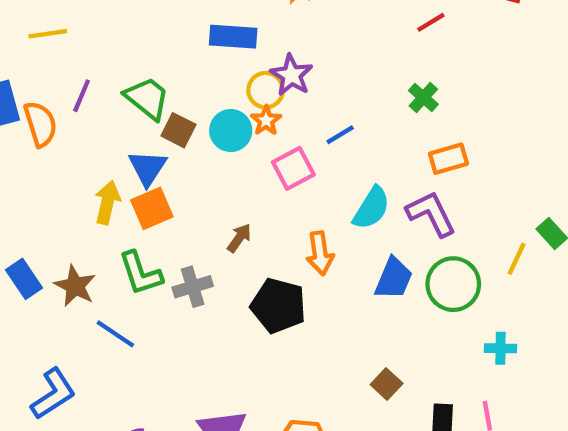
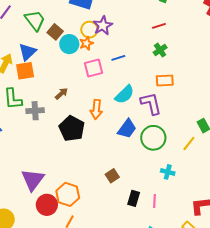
red line: (431, 22) -> (159, 26), moved
brown square: (178, 130) -> (55, 32), moved
yellow line: (517, 259) -> (189, 144), moved

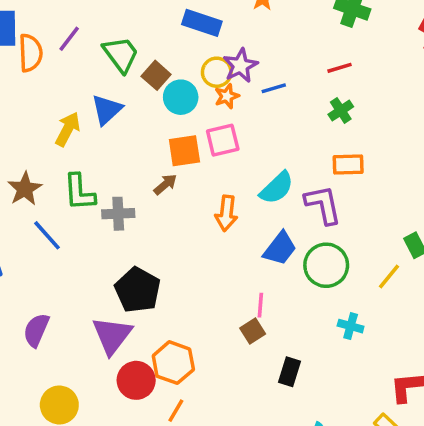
orange star: (86, 43) -> (227, 96), moved
blue line: (118, 58) -> (274, 88), moved
orange square: (25, 71) -> (184, 151), moved
black pentagon: (72, 129) -> (138, 290), moved
pink line: (154, 201) -> (260, 305), moved

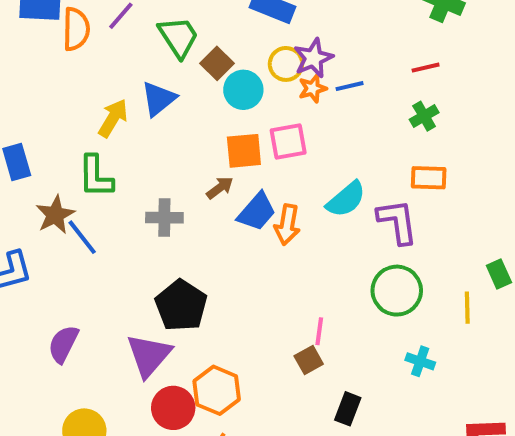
orange star: (227, 96) -> (313, 88), moved
brown star: (25, 189) -> (55, 215), moved
green L-shape: (79, 192) -> (96, 176), moved
blue trapezoid: (280, 248) -> (257, 212), moved
yellow line: (389, 277) -> (467, 308), turned -44

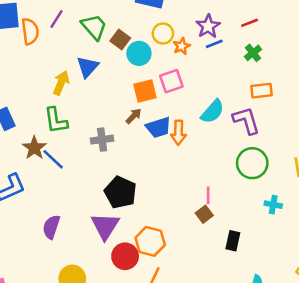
purple star: (313, 58) -> (208, 26), moved
blue line: (350, 86) -> (214, 44), moved
blue trapezoid: (257, 212) -> (159, 127), turned 40

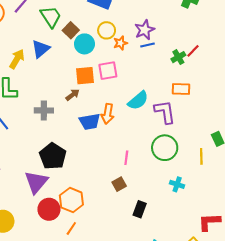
red line: (249, 23) -> (193, 51), moved, turned -32
blue trapezoid: (159, 127) -> (90, 122), moved
pink line: (208, 195) -> (126, 158), moved

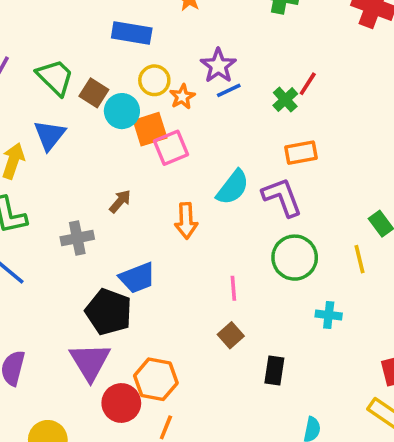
orange square: (85, 76) -> (150, 129), moved
blue trapezoid: (90, 122) -> (137, 278), moved

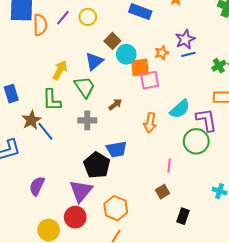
green trapezoid: (55, 77) -> (85, 87), moved
yellow circle: (154, 80) -> (88, 17), moved
blue triangle: (49, 135) -> (94, 61), moved
green circle: (295, 258) -> (196, 141), moved
red circle: (121, 403) -> (75, 217), moved

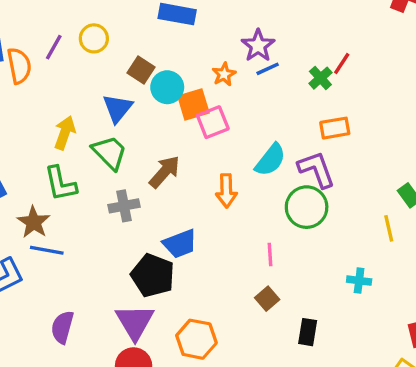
brown arrow: (115, 104) -> (165, 172), size x1.5
blue line: (45, 131) -> (47, 250), moved, turned -30

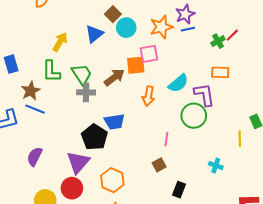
orange star: (224, 74) -> (161, 27), size x1.6
orange square: (193, 105) -> (136, 65), moved
green trapezoid: (110, 153) -> (82, 74), moved

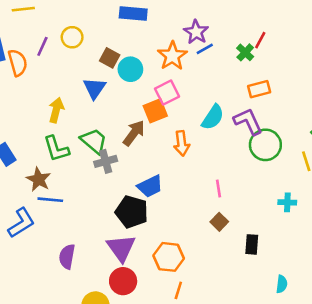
green circle: (194, 116) -> (265, 145), moved

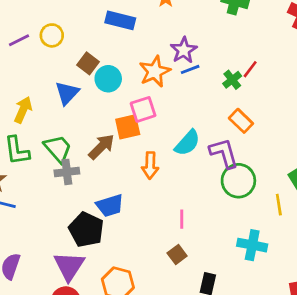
purple line: (42, 46) -> (19, 40), turned 30
orange rectangle: (259, 89) -> (241, 121), turned 50
cyan cross: (287, 202) -> (252, 245), size x1.5

